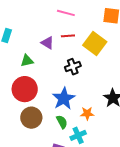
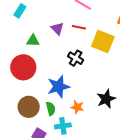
yellow square: (95, 43) -> (103, 41), turned -30
black cross: (73, 67) -> (76, 58), turned 35
brown circle: (31, 118) -> (29, 107), moved

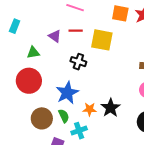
black star: (106, 99) -> (111, 108), moved

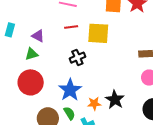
purple triangle: (55, 36) -> (38, 36), moved
black cross: (78, 62) -> (77, 58), turned -35

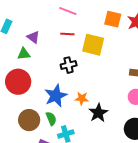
orange star: (94, 104) -> (82, 98), moved

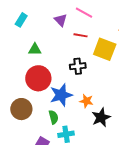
purple triangle: (33, 37) -> (61, 20), moved
red circle: (18, 82) -> (38, 78), moved
brown circle: (29, 120) -> (21, 109), moved

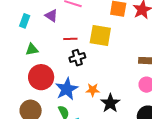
cyan rectangle: (21, 20) -> (25, 21), moved
red line: (81, 35) -> (70, 39), moved

